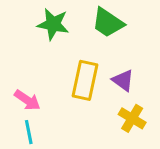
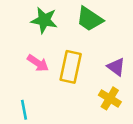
purple triangle: (123, 80) -> (116, 67), moved
pink arrow: (27, 100) -> (38, 63), moved

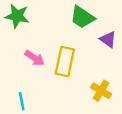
green star: (44, 20) -> (17, 16), moved
purple triangle: (116, 67) -> (108, 39), moved

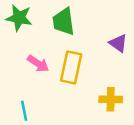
green trapezoid: (82, 17) -> (64, 22), moved, turned 48
yellow cross: (101, 91) -> (111, 99), turned -30

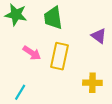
cyan line: (24, 111) -> (20, 92), turned 42

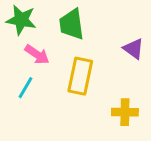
pink arrow: (32, 53) -> (37, 54), moved
cyan line: (20, 92) -> (25, 88), moved

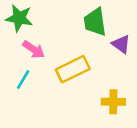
green trapezoid: (72, 24) -> (95, 22), moved
yellow rectangle: (80, 76) -> (73, 69), turned 52

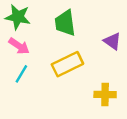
green trapezoid: (95, 22) -> (65, 23), moved
pink arrow: (34, 49) -> (19, 46), moved

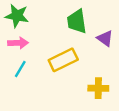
green trapezoid: (65, 23) -> (77, 21), moved
pink arrow: (19, 46) -> (18, 43), turned -36

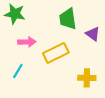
pink arrow: (18, 43) -> (27, 42), moved
cyan line: (20, 69) -> (18, 71), moved

